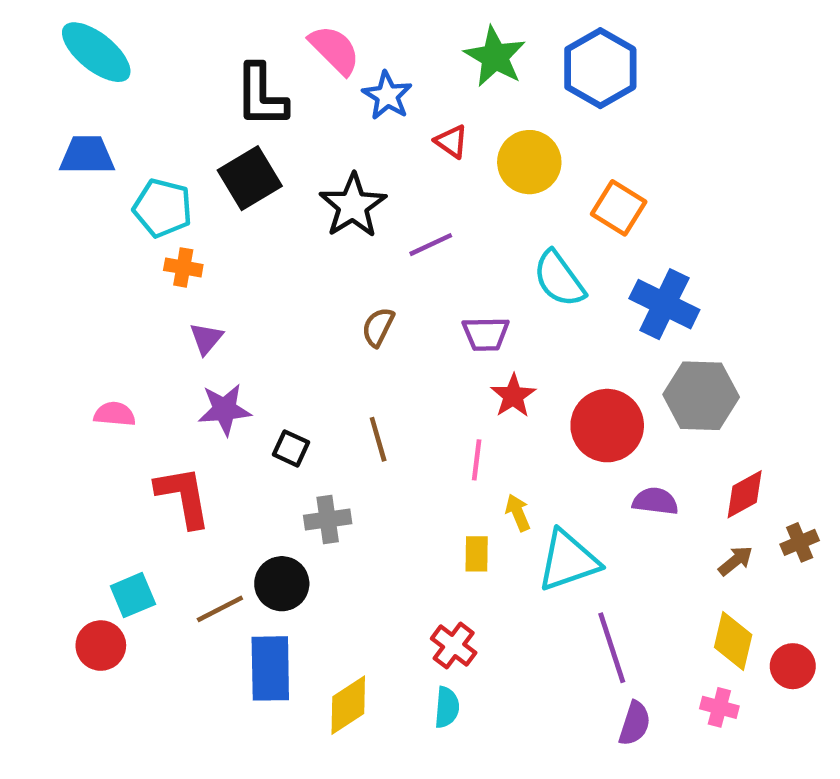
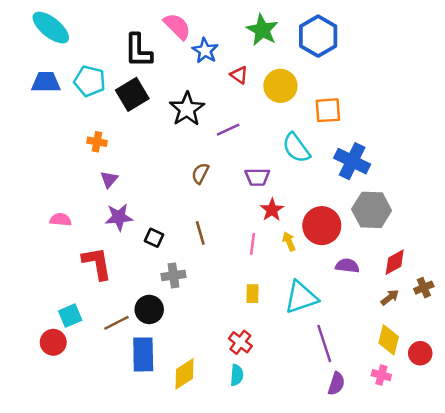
cyan pentagon: (163, 208) -> (90, 81), moved
orange square: (619, 208) -> (328, 110), turned -36
yellow arrow: (518, 513) -> (289, 241), moved

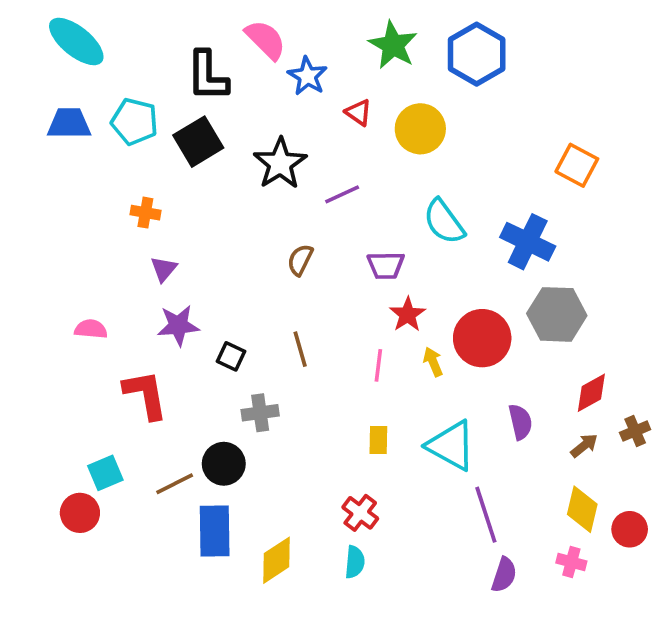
orange square: (328, 110) -> (577, 165), moved, turned 32
purple semicircle: (347, 266) -> (520, 422), moved, turned 70
cyan triangle: (301, 297) -> (451, 446), turned 48

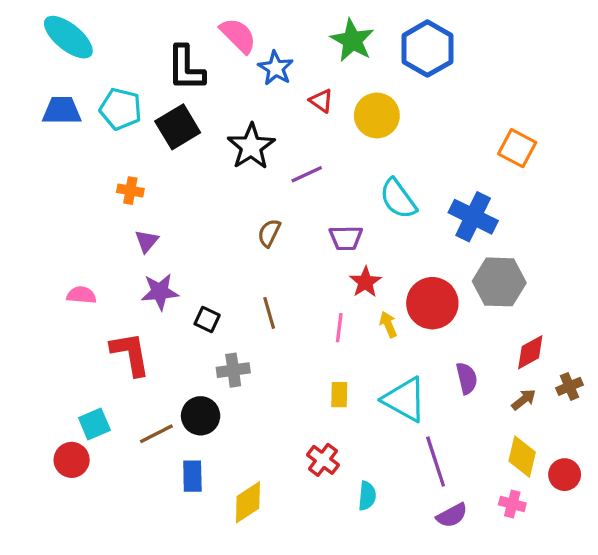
blue rectangle: (215, 531) -> (192, 476), size x0.7
cyan semicircle: (355, 562) -> (367, 496), moved
purple semicircle: (504, 575) -> (452, 515), turned 44

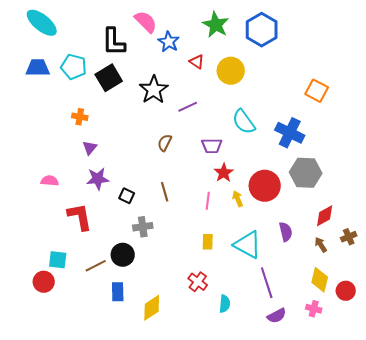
brown arrow: (524, 399) -> (321, 245), turned -84
cyan square: (94, 424) -> (58, 260), turned 30

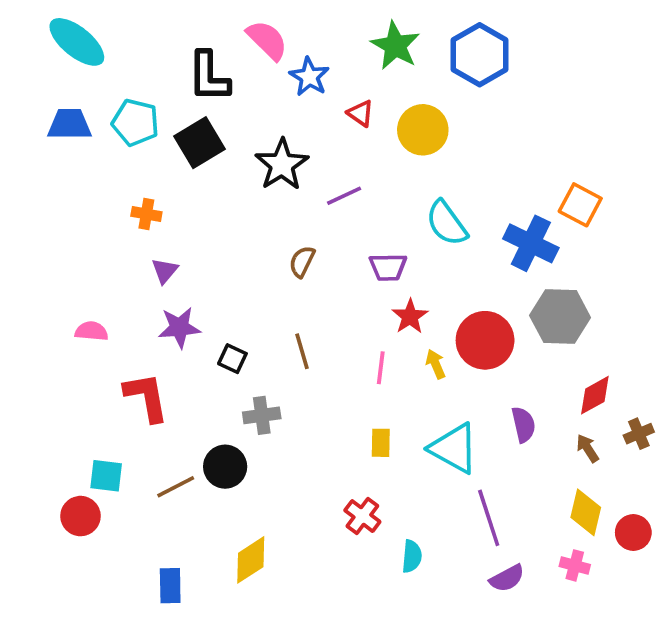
orange square: (317, 91) -> (580, 205), moved
blue rectangle: (118, 292) -> (170, 586), moved
yellow diamond: (152, 308) -> (251, 560), moved

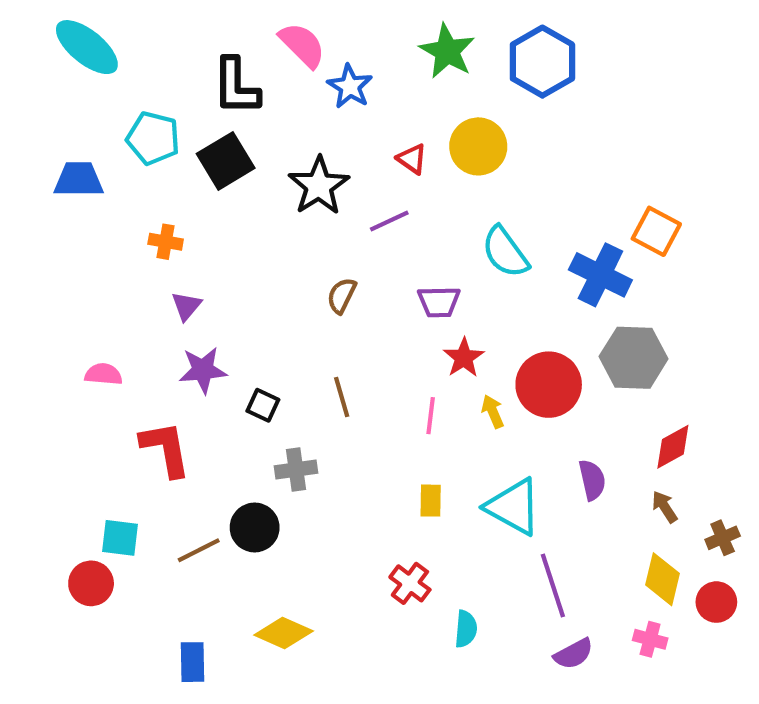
red triangle: (361, 113) -> (412, 159), moved
blue trapezoid: (70, 124) -> (79, 180), moved
brown cross: (639, 434) -> (723, 538), moved
yellow diamond: (251, 560) -> (284, 633), turned 57

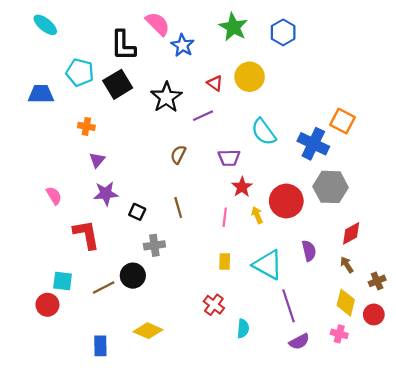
cyan ellipse: (87, 47) -> (45, 25), size x0.7
blue hexagon: (542, 62) -> (283, 32), size x0.7
pink semicircle: (103, 374) -> (54, 196), turned 54

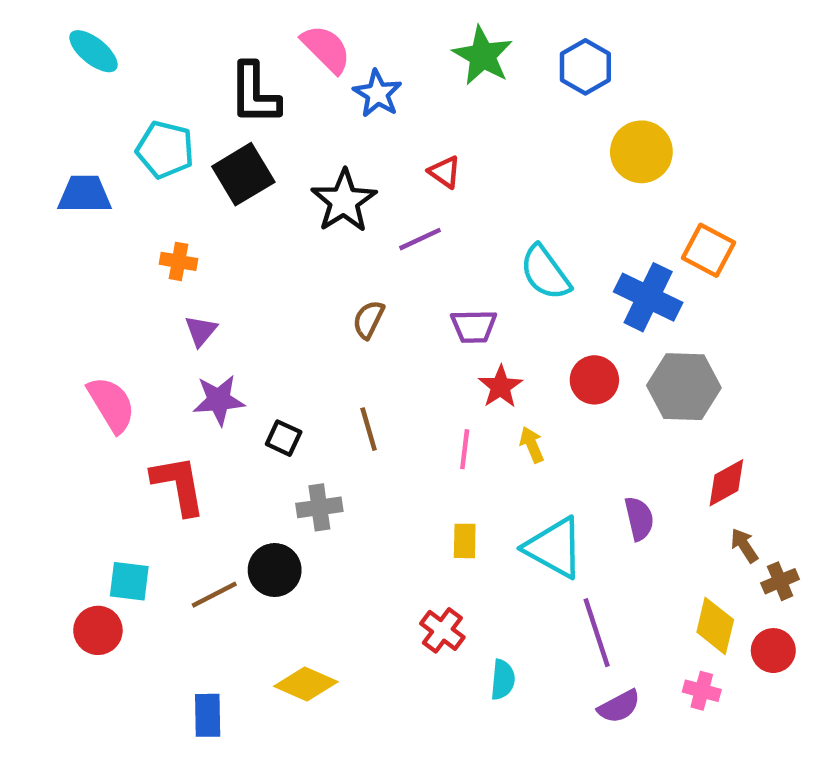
yellow circle: (250, 77) -> (641, 152), moved
pink semicircle: (54, 196) -> (111, 405), size x1.5
red circle: (286, 201) -> (594, 380), moved, size x0.7
brown arrow: (347, 265) -> (744, 545), moved

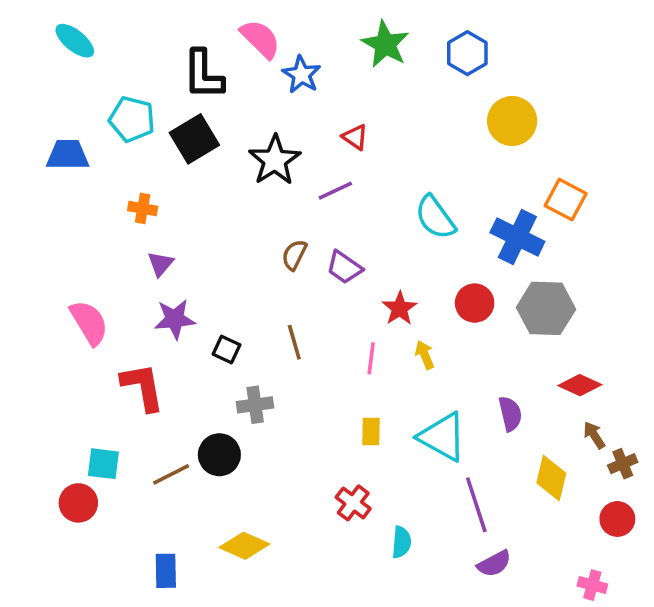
purple trapezoid: (474, 326) -> (344, 267), moved, turned 36
red diamond: (726, 483) -> (580, 385), turned 54
yellow diamond: (715, 626) -> (551, 478), moved
pink cross: (702, 691) -> (592, 585), moved

